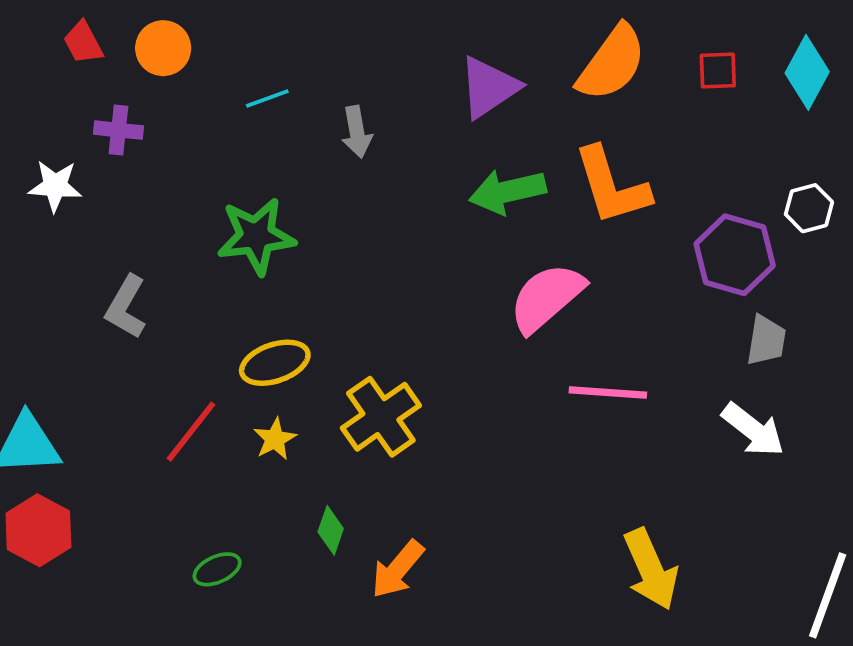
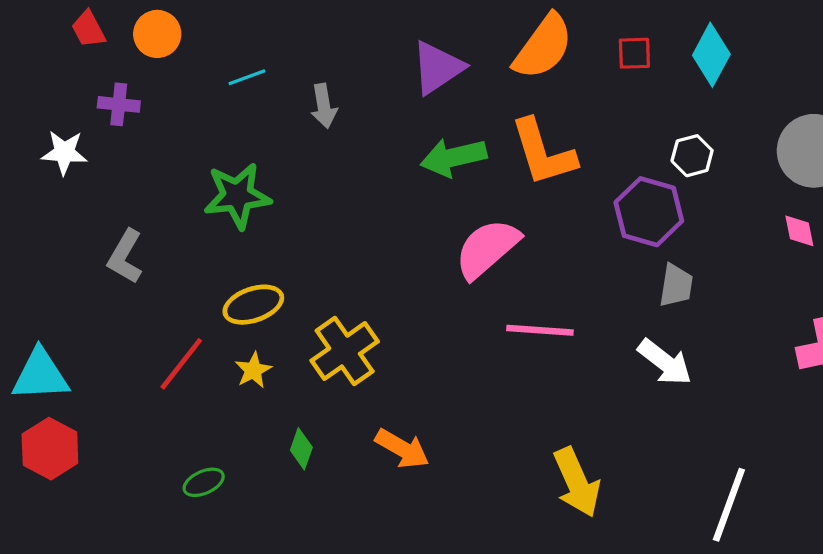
white hexagon: (809, 208) -> (692, 156), moved
orange arrow: (398, 569) -> (402, 449), moved, turned -100

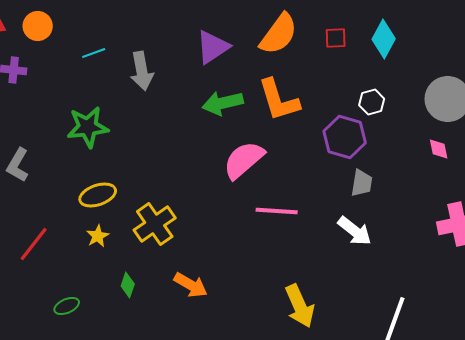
gray arrow: (324, 106) -> (142, 71), size x1.4
red line: (181, 364) -> (34, 244), moved

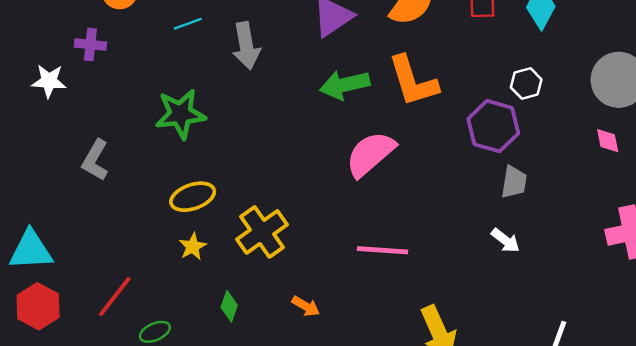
pink line: (277, 211) -> (383, 250), moved
white arrow: (355, 231) -> (505, 240), size x0.7
red line: (34, 244) -> (115, 296), moved
orange arrow: (191, 285) -> (306, 306), size x0.7

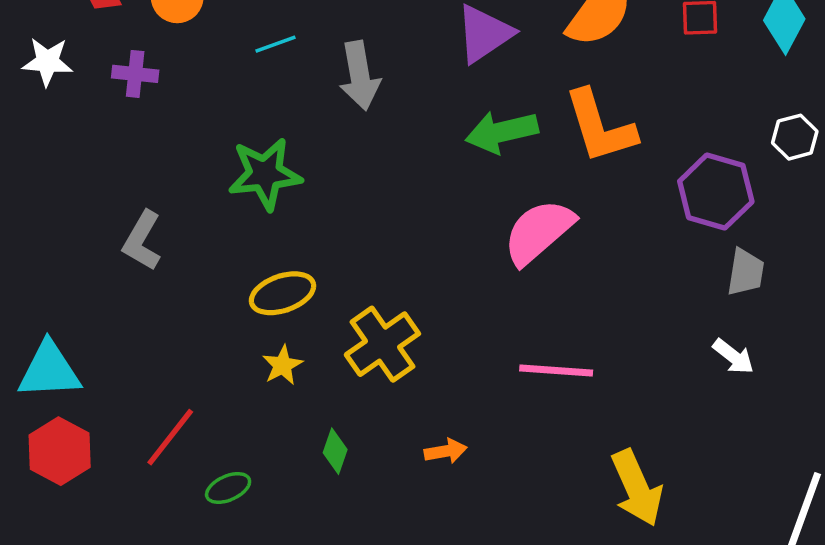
white star: (49, 81) -> (47, 62), moved
white hexagon: (526, 83) -> (795, 137), moved
orange arrow: (306, 306) -> (446, 451), turned -40

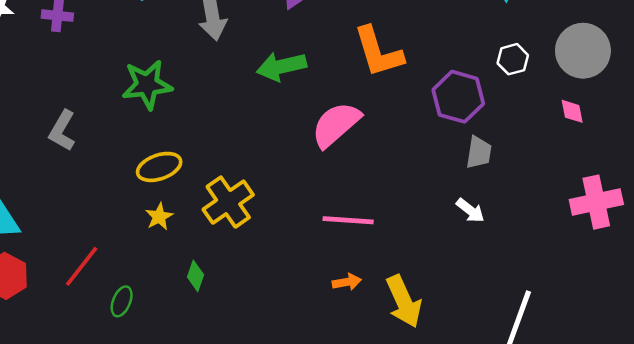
green arrow: (502, 132) -> (281, 66), moved
orange arrow: (446, 451) -> (347, 282), moved
green ellipse: (228, 488) -> (122, 301), turned -44

